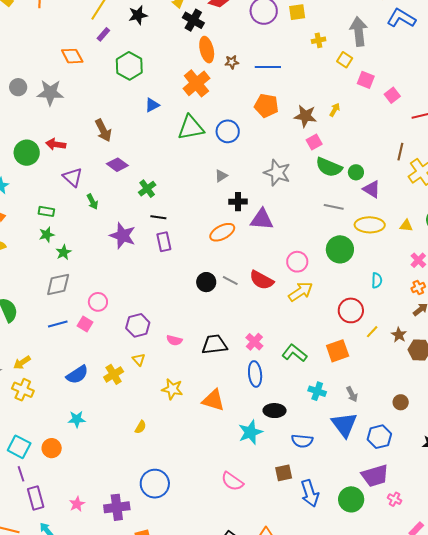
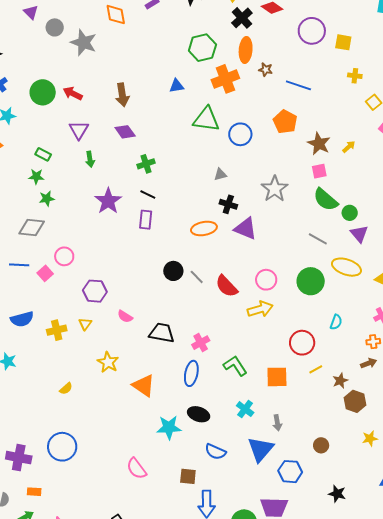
green hexagon: (129, 66) -> (202, 48), moved

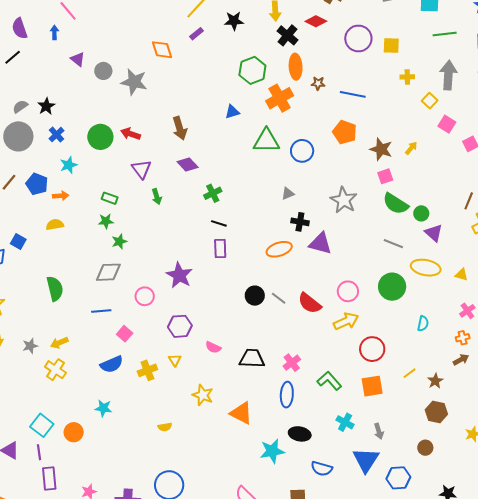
purple star: (108, 201) -> (179, 275), moved
pink square: (45, 273) -> (125, 334), moved
red circle: (302, 343) -> (372, 349), moved
yellow semicircle: (66, 389) -> (165, 427), turned 40
brown hexagon: (355, 401) -> (436, 412), moved

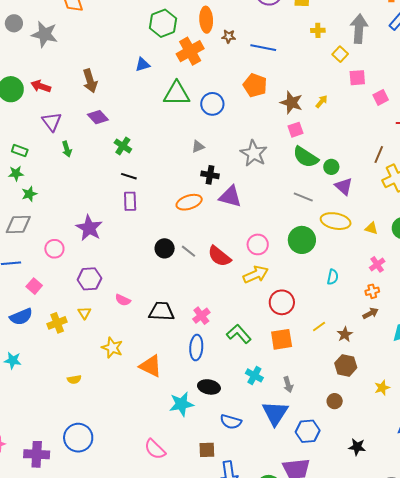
pink square: (447, 124) -> (357, 78), turned -36
green cross: (213, 193) -> (123, 146), turned -30

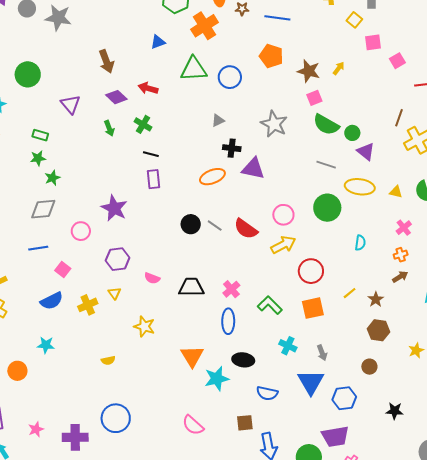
red arrow: (41, 86) -> (148, 88), moved
green arrow: (67, 149) -> (109, 128), moved
orange triangle: (151, 366) -> (192, 356), moved, turned 35

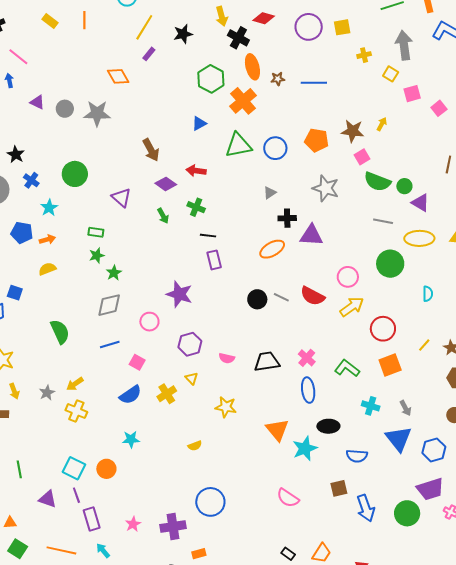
orange pentagon: (271, 56) -> (317, 140), moved

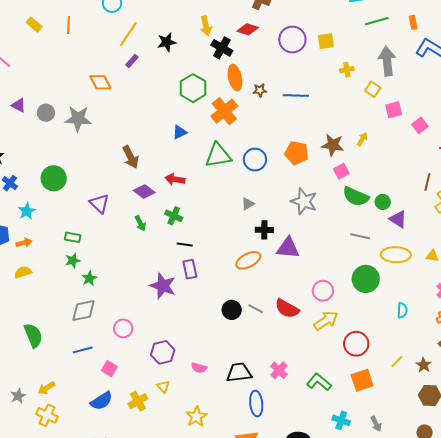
purple star: (179, 294) -> (163, 286), moved
blue ellipse: (308, 390) -> (256, 403), moved
yellow star: (226, 407) -> (196, 417), turned 30

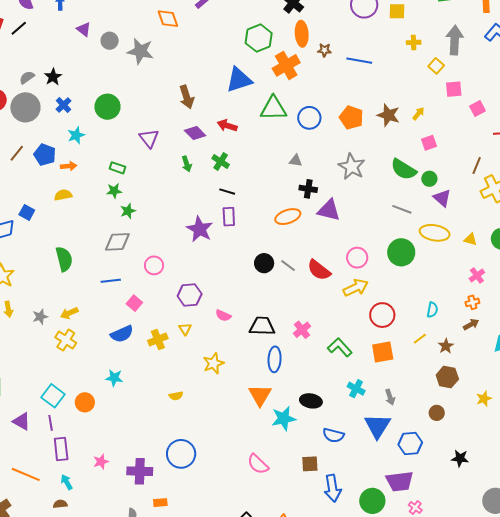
blue triangle: (180, 132) -> (239, 80), size x1.8
pink square: (341, 171) -> (429, 143), moved
gray triangle: (248, 204) -> (296, 161), turned 32
cyan semicircle: (402, 310) -> (432, 310), moved

